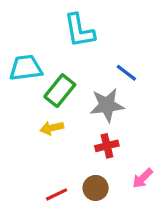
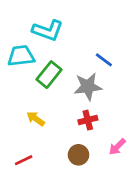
cyan L-shape: (79, 31) -> (48, 30), moved, turned -60
yellow arrow: (52, 128) -> (36, 119), moved, turned 48
red line: (57, 194) -> (24, 160), moved

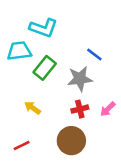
pink arrow: (117, 147) -> (108, 109), moved
brown circle: (78, 155) -> (71, 141), size x1.5

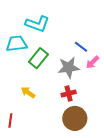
pink arrow: (108, 109) -> (92, 62), moved
brown circle: (71, 141) -> (75, 118), moved
red line: (22, 145) -> (10, 121), moved, turned -56

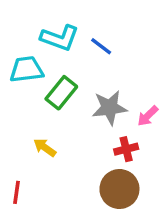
blue line: (81, 47) -> (101, 46), moved
pink arrow: (92, 62) -> (148, 116), moved
red cross: (69, 93) -> (126, 149), moved

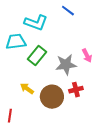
blue line: (101, 46) -> (68, 11), moved
pink arrow: (148, 116) -> (87, 56), moved, turned -72
brown circle: (119, 189) -> (52, 97), moved

